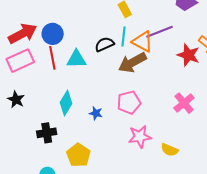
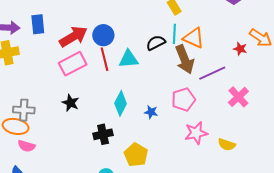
purple line: (160, 32) -> (212, 73), moved
red star: (188, 55) -> (240, 49), size x0.6
brown arrow: (132, 63) -> (185, 59), turned -80

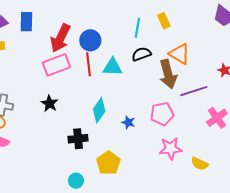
cyan line: (174, 34) -> (137, 28), moved
red arrow: (73, 37) -> (60, 38), turned 140

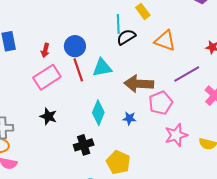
red arrow: (60, 38) -> (45, 50), size x0.5
black semicircle: (141, 54) -> (126, 37), moved
brown arrow: (168, 74) -> (139, 84), moved, turned 120

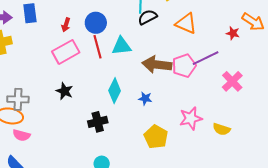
pink pentagon: (161, 103) -> (184, 66), moved
yellow pentagon: (118, 162) -> (156, 137), moved

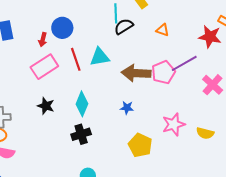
blue circle: (96, 23) -> (62, 28), moved
orange triangle: (186, 23) -> (163, 30), size x0.6
red star: (233, 33) -> (210, 37), size x1.6
cyan diamond: (115, 91) -> (82, 104), moved

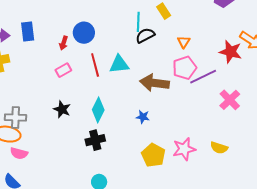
orange triangle: (163, 30) -> (184, 42), turned 40
pink rectangle: (44, 67) -> (63, 70), size x0.6
pink pentagon: (163, 72) -> (185, 68), moved
pink star: (174, 124) -> (184, 149), moved

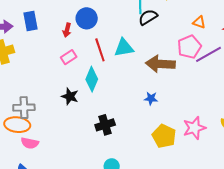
orange triangle: (184, 42) -> (199, 22), moved, turned -40
cyan diamond: (98, 110) -> (92, 79), moved

